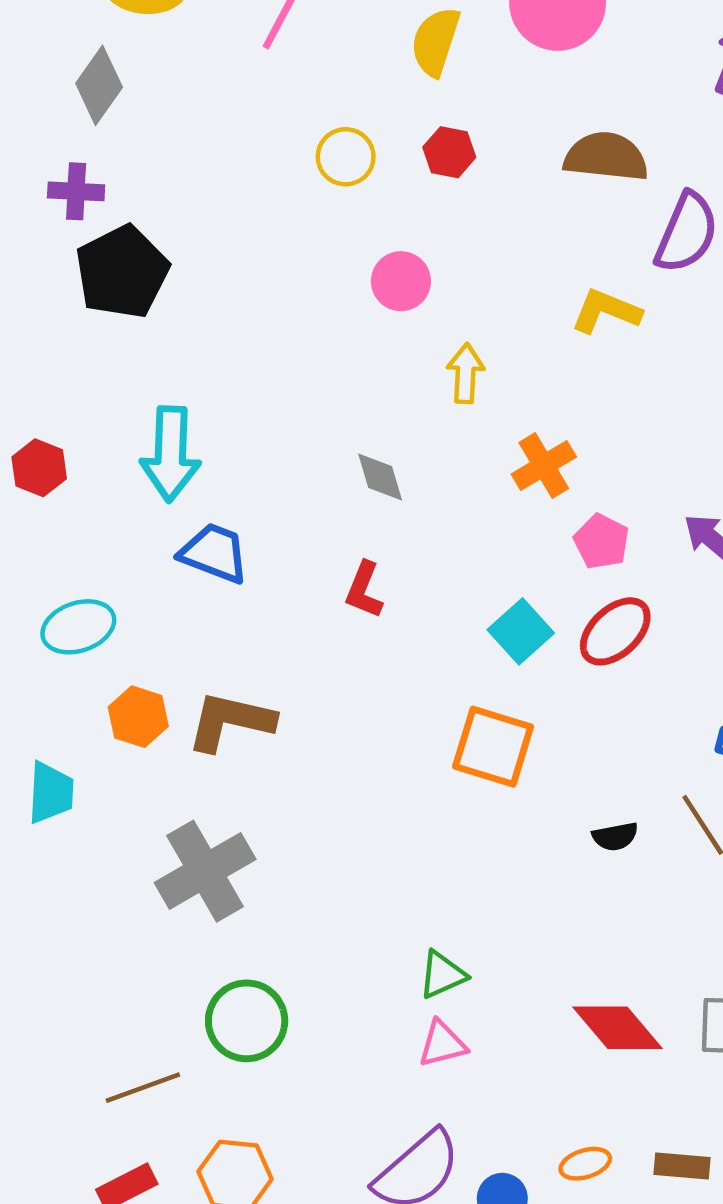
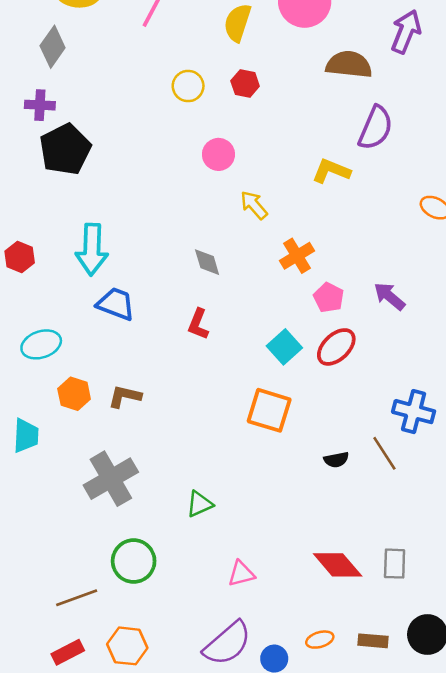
brown semicircle: (606, 157) -> (349, 64), moved
yellow arrow: (465, 373) -> (254, 205), turned -44
brown L-shape: (230, 721) -> (125, 396), size x0.7
green triangle: (442, 975) -> (199, 504), moved

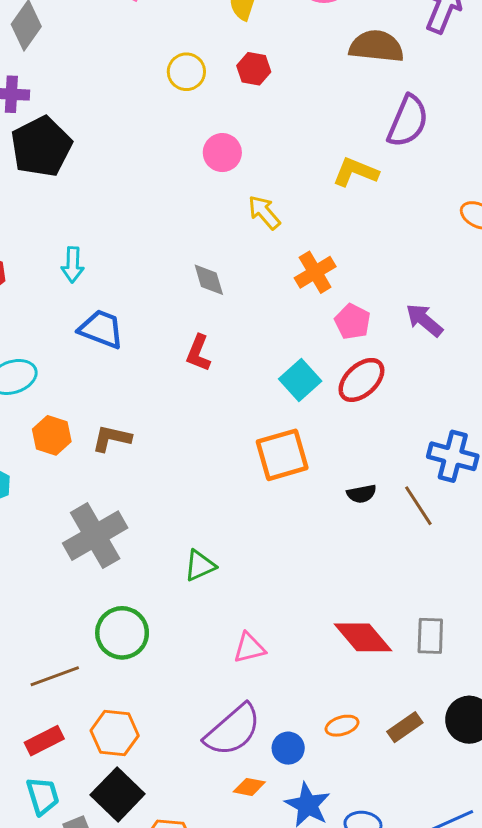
cyan arrow: (92, 249) -> (73, 265), size x0.6
orange square: (269, 410) -> (282, 455), turned -33
black semicircle: (336, 460) -> (361, 494), moved
brown rectangle: (373, 641) -> (405, 727), turned -40

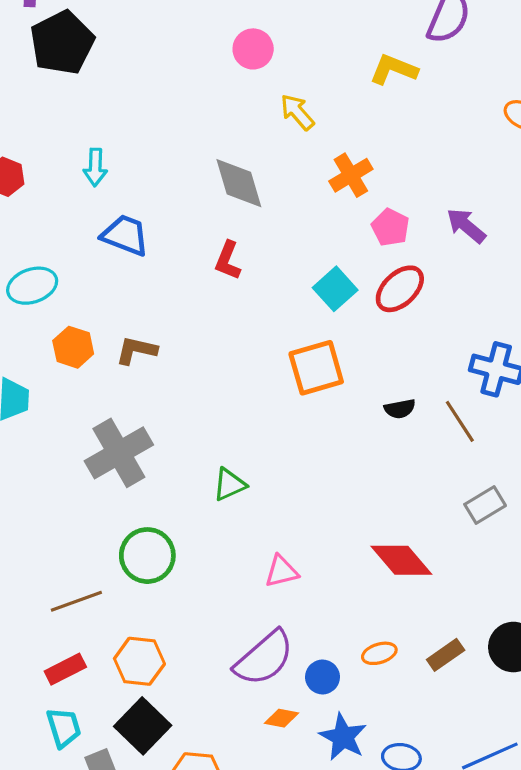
gray diamond: (209, 280) -> (239, 183), size x1.5
gray rectangle: (430, 636) -> (485, 505), moved, turned 57

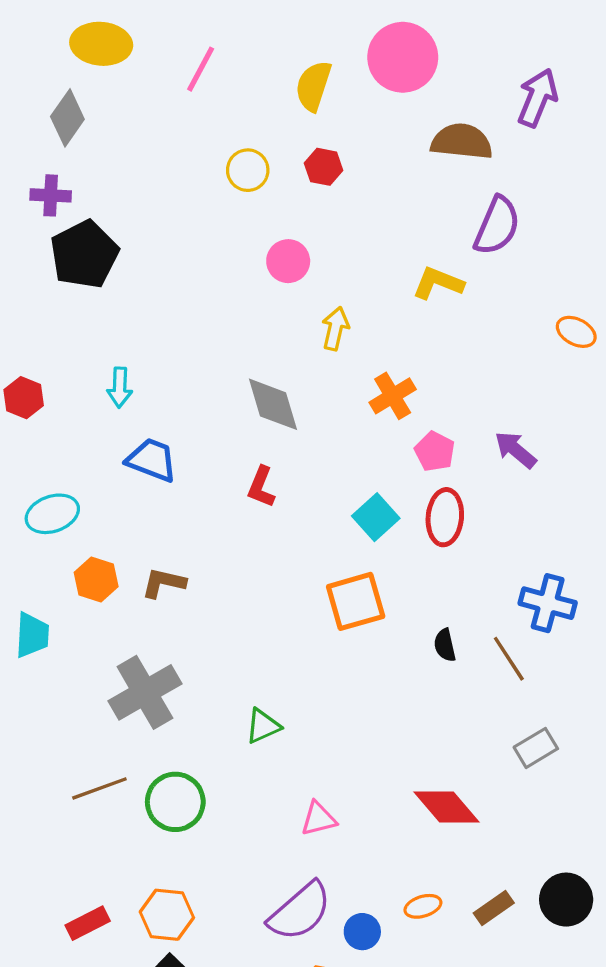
yellow arrow: (297, 112) -> (335, 328), turned 54
red ellipse: (400, 289) -> (445, 517), turned -42
black semicircle: (400, 409) -> (445, 645), turned 88
brown line: (76, 601) -> (99, 788), moved

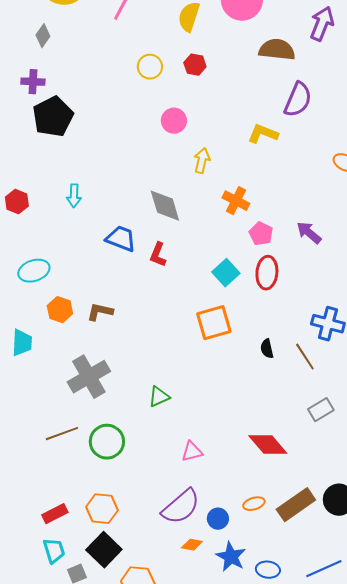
gray diamond: (67, 118) -> (43, 36), size x0.7
orange cross: (393, 396) -> (236, 201), turned -32
blue trapezoid: (152, 460) -> (121, 239), moved
brown rectangle: (494, 908) -> (296, 505), size x1.6

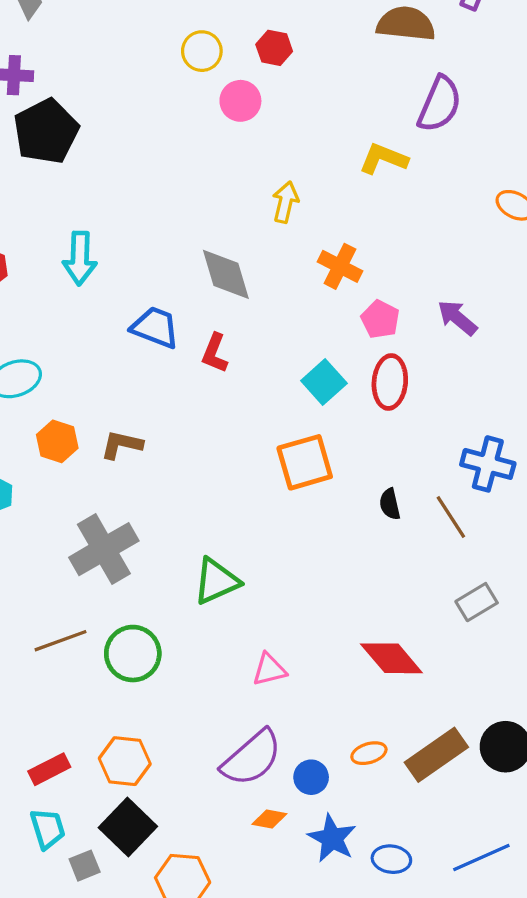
pink circle: (174, 121) -> (240, 101), moved
cyan arrow: (74, 196) -> (80, 258), size x1.4
green triangle: (159, 397) -> (216, 581), size x1.4

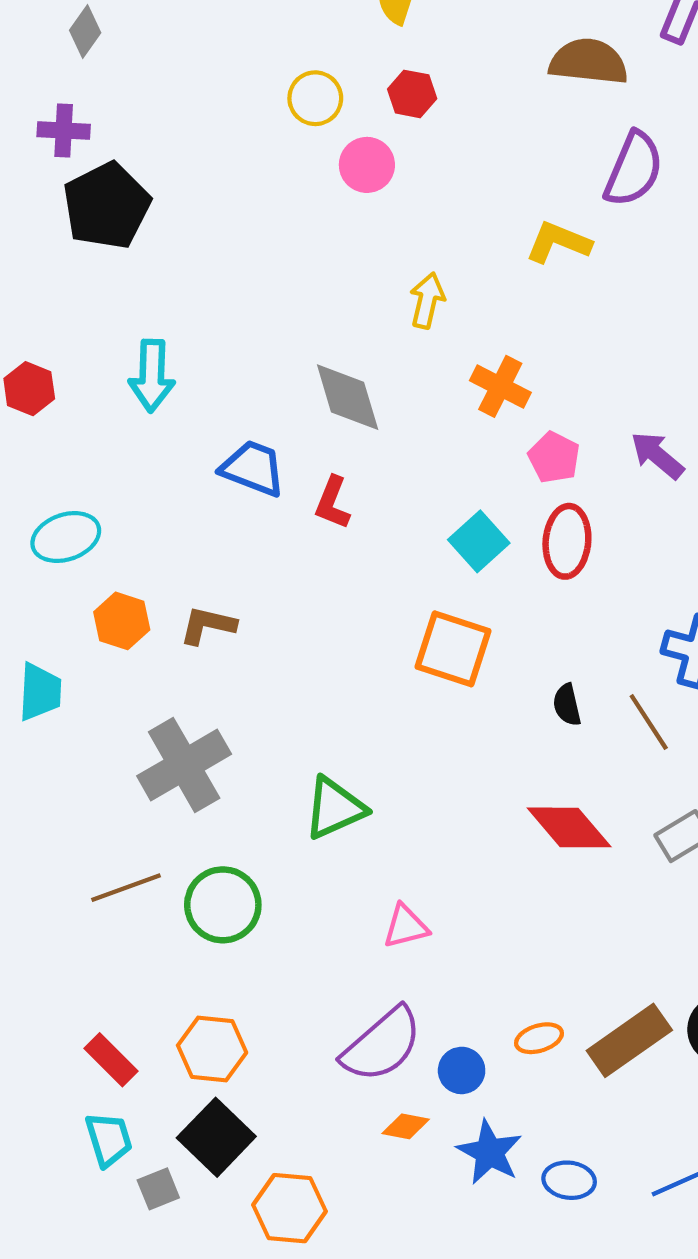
orange square: (305, 462) -> (453, 649), turned 34
red diamond: (391, 658) -> (569, 827), moved
red rectangle: (49, 769) -> (111, 1060), turned 72

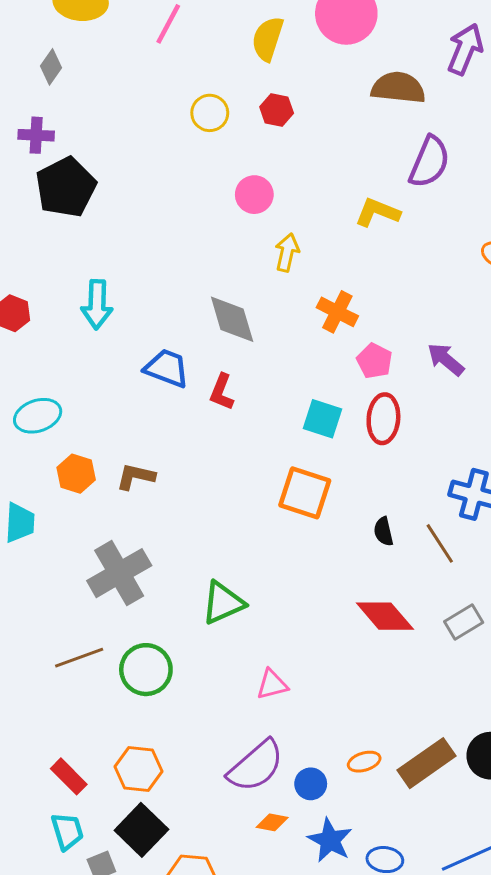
pink circle: (367, 165) -> (254, 195), moved
cyan square: (479, 541) -> (323, 419), turned -30

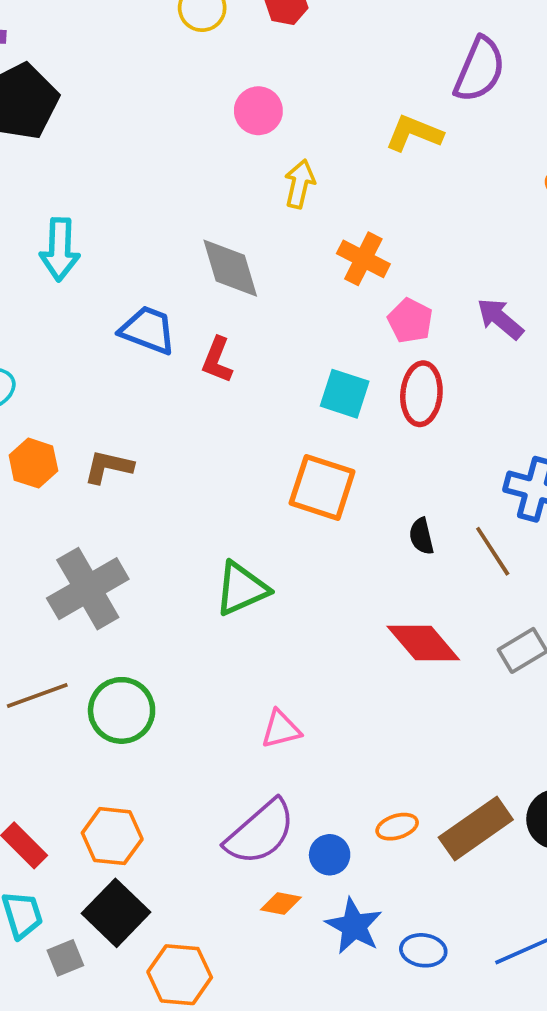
green triangle: (223, 603) -> (242, 589), moved

